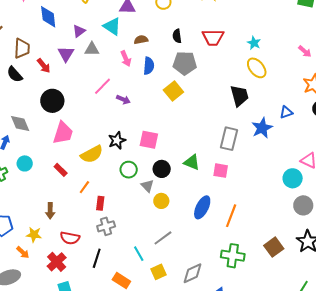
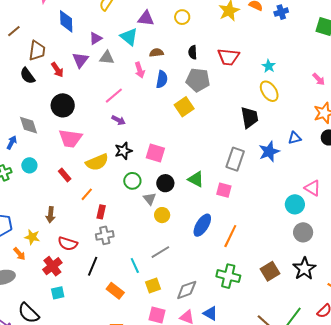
purple arrow: (123, 100) -> (118, 120), moved
pink trapezoid: (63, 133) -> (70, 138), turned 75

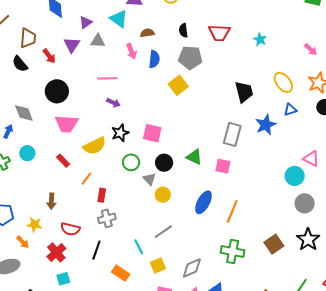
yellow ellipse: (269, 91) -> (283, 82), moved
pink line: (114, 96) -> (107, 78), turned 42

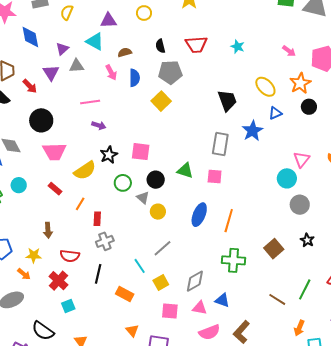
pink triangle: (311, 159) -> (302, 159), turned 48
black star: (308, 240) -> (307, 240), size x0.6

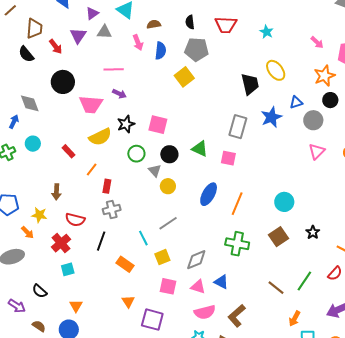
yellow ellipse: (265, 87) -> (276, 70), moved
pink trapezoid: (54, 152) -> (91, 104), moved
cyan circle: (287, 178) -> (284, 202), moved
gray circle: (300, 205) -> (313, 120), moved
black semicircle: (43, 331) -> (40, 291), size x0.7

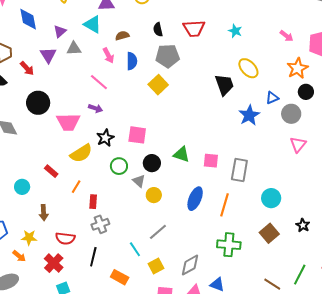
pink line: (114, 69) -> (99, 82), moved, turned 48
gray rectangle: (238, 127) -> (239, 170), moved
cyan circle: (33, 144) -> (22, 187), moved

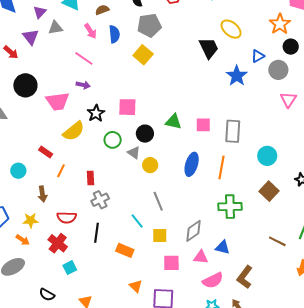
orange line: (76, 187) -> (61, 171), moved
gray line: (158, 232) -> (158, 201), turned -66
yellow square: (156, 266) -> (160, 235), turned 35

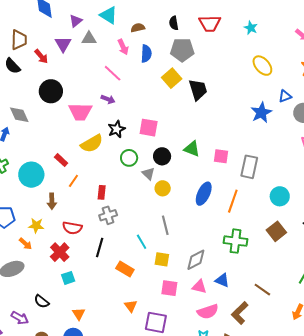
black trapezoid: (209, 48) -> (198, 90), moved
cyan circle: (18, 171) -> (31, 175), size x1.6
brown line: (277, 241) -> (262, 290), moved

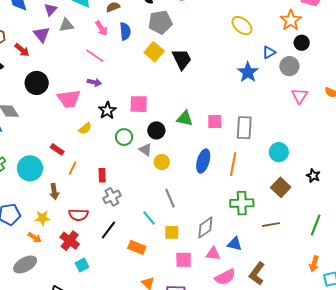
yellow semicircle: (92, 144) -> (85, 128), size x0.6
black line: (100, 247) -> (108, 230), turned 30
brown line: (262, 290) -> (271, 225), moved, turned -36

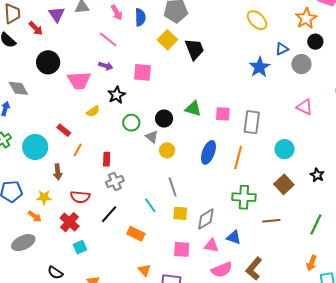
pink triangle: (300, 96) -> (305, 107), moved, turned -42
pink square: (139, 104) -> (142, 72), moved
yellow square: (172, 232) -> (180, 213), moved

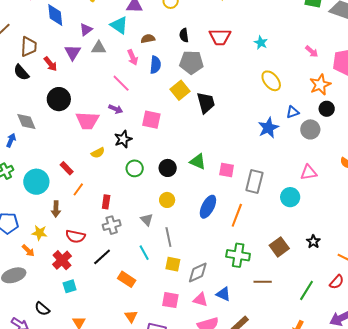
pink triangle: (305, 107) -> (309, 172), turned -42
gray triangle: (152, 137) -> (147, 220), moved
cyan circle: (285, 149) -> (290, 197), moved

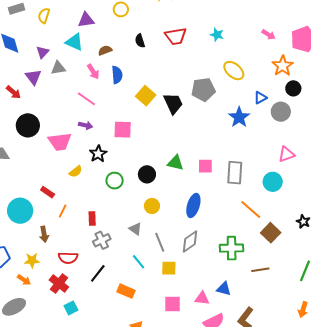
gray pentagon: (191, 62) -> (203, 89), moved
orange line: (237, 215) -> (251, 210), moved, turned -60
gray diamond: (198, 273) -> (190, 241), moved

